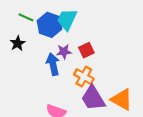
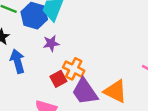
red square: (86, 50) -> (58, 79), moved
blue arrow: (53, 64) -> (17, 61), moved

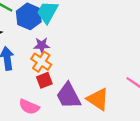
orange cross: (74, 69) -> (41, 62), moved

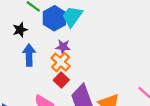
red square: (44, 80) -> (61, 80), turned -32

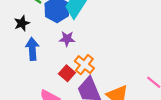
orange cross: (61, 62) -> (84, 65), moved

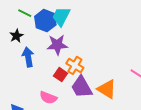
purple star: (67, 39) -> (57, 45), size x1.5

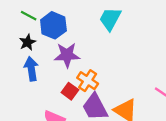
cyan trapezoid: (61, 16) -> (110, 19), moved
black star: (16, 36) -> (28, 42), moved

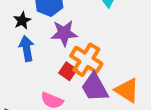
orange cross: (88, 81) -> (86, 60), size x1.4

